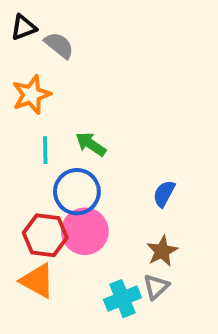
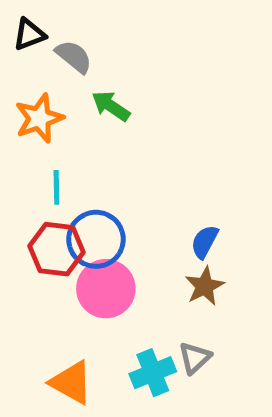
green arrow: (91, 144) -> (111, 106), moved
red hexagon: (45, 235) -> (56, 249), moved
brown star: (162, 251) -> (205, 286), moved
orange triangle: (37, 281) -> (71, 382), moved

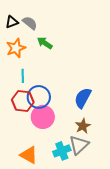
black triangle: (29, 34) -> (12, 22), moved
blue semicircle: (205, 242) -> (83, 98), size x1.5
brown star: (205, 286) -> (83, 126), moved
gray triangle: (195, 358) -> (79, 145), size x1.5

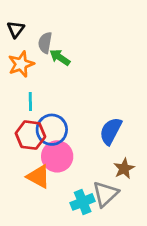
black triangle: (12, 22) -> (16, 29), turned -32
gray semicircle: (30, 23) -> (45, 43), moved, turned -119
brown star: (83, 126) -> (124, 168), moved
orange triangle: (29, 155) -> (38, 177), moved

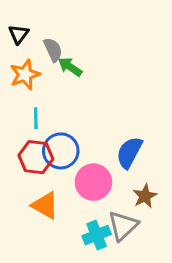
gray semicircle: (45, 43) -> (53, 50), turned 145
pink circle: (57, 156) -> (93, 182), moved

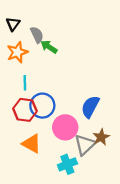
gray triangle: (123, 226) -> (85, 145), moved

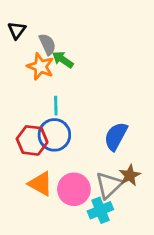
orange star: (17, 52) -> (40, 67), moved, turned -30
cyan line: (25, 83) -> (56, 106), moved
pink circle: (65, 127) -> (74, 189), moved
cyan cross: (67, 164) -> (100, 210), moved

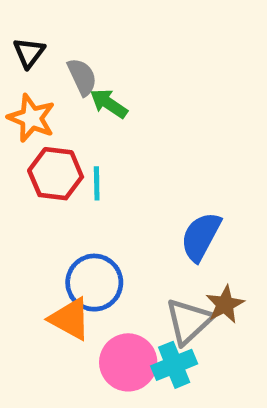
orange star: (40, 67) -> (31, 118), moved
blue circle: (54, 135) -> (94, 283), moved
red hexagon: (32, 140) -> (56, 174), moved
pink circle: (74, 189) -> (128, 362), moved

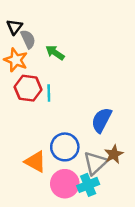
gray semicircle: (82, 77) -> (28, 39), moved
blue circle: (94, 283) -> (65, 147), moved

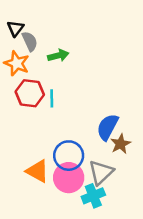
green arrow: (55, 53) -> (58, 56), turned 132
brown star: (114, 154) -> (121, 144), moved
pink circle: (65, 184) -> (69, 178), moved

